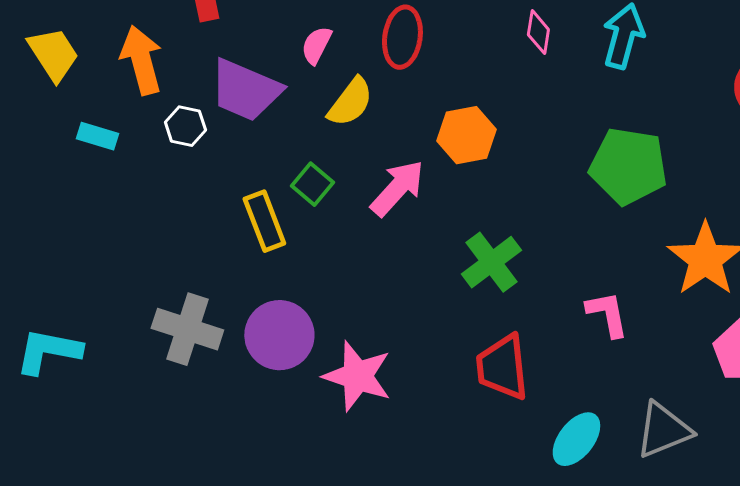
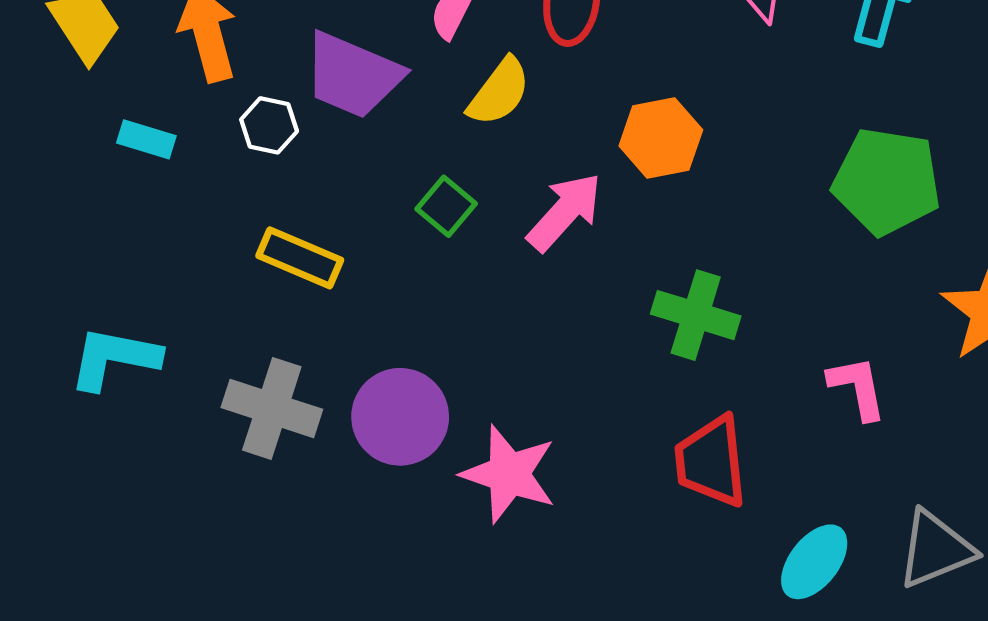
yellow rectangle: (264, 221) -> (300, 258), moved, turned -46
green cross: (491, 262) -> (696, 315), turned -36
cyan L-shape: (48, 351) -> (114, 358), moved

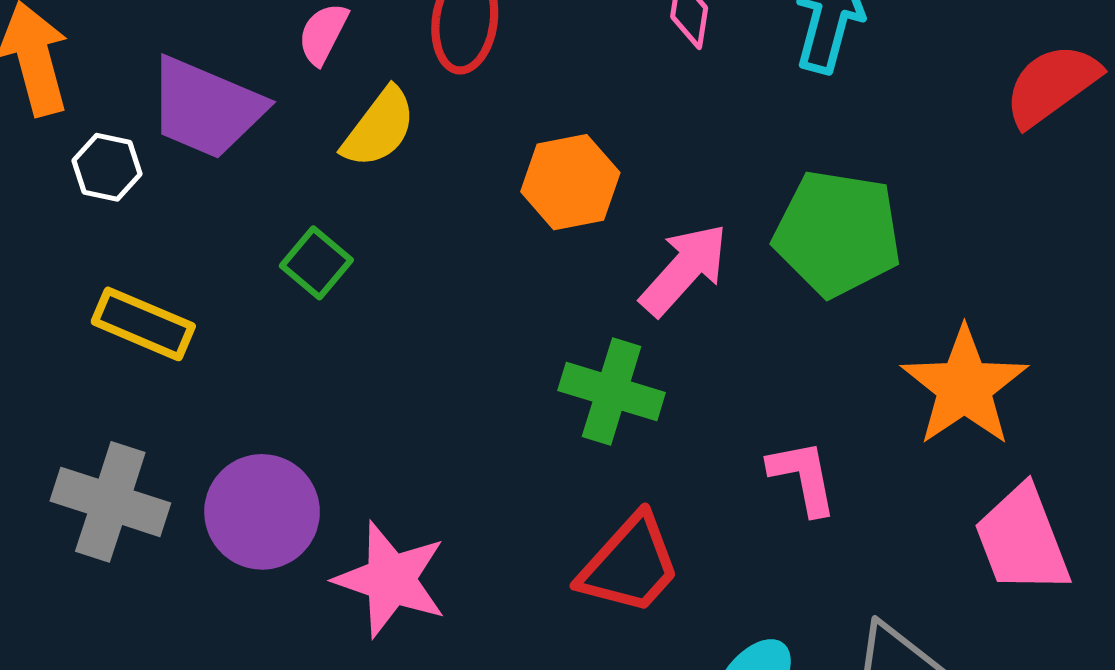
pink arrow: (565, 212) -> (684, 269), moved
red trapezoid: (711, 461) -> (630, 565), turned -132

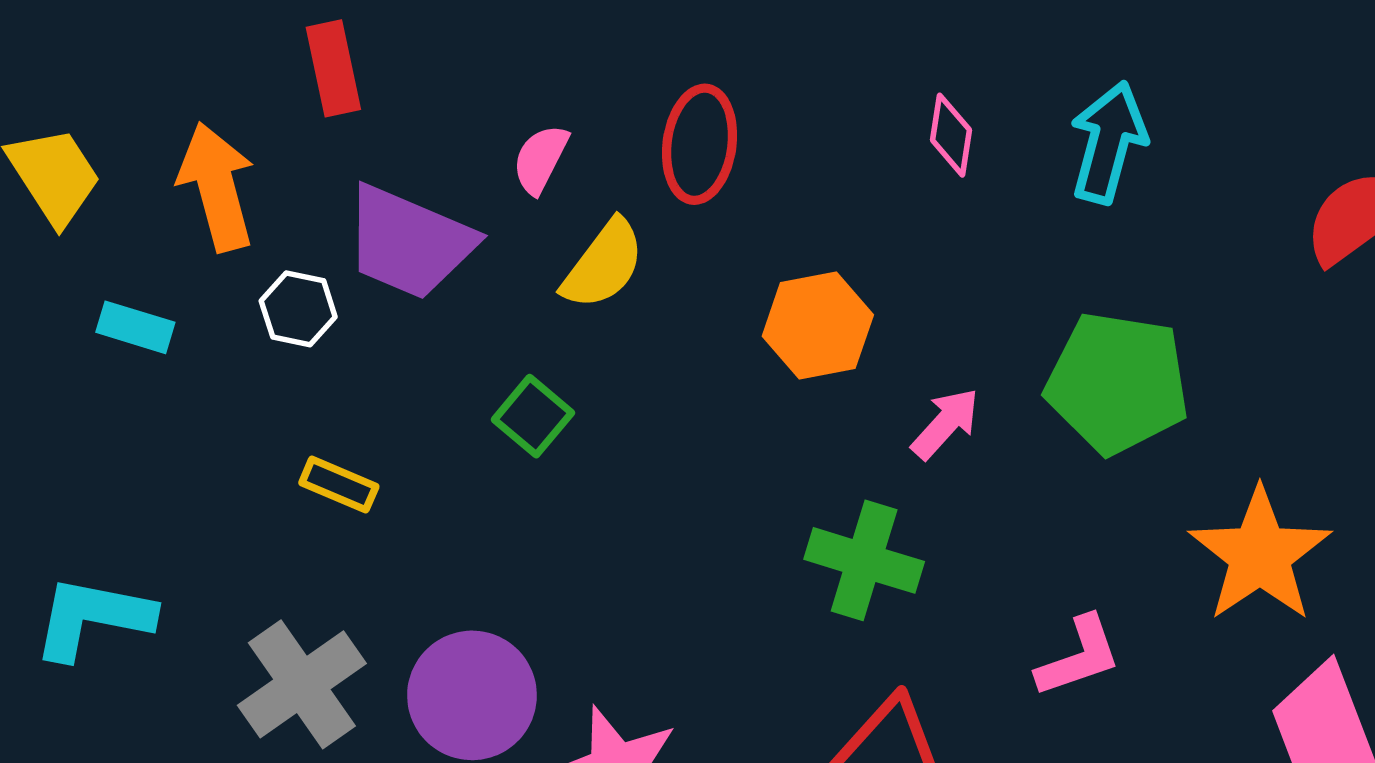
pink arrow: (684, 269) -> (945, 424), size x0.7
yellow rectangle: (143, 324) -> (339, 485), size x0.7
pink L-shape: (803, 477) -> (1079, 657), turned 82
gray cross: (110, 502) -> (302, 684), turned 37

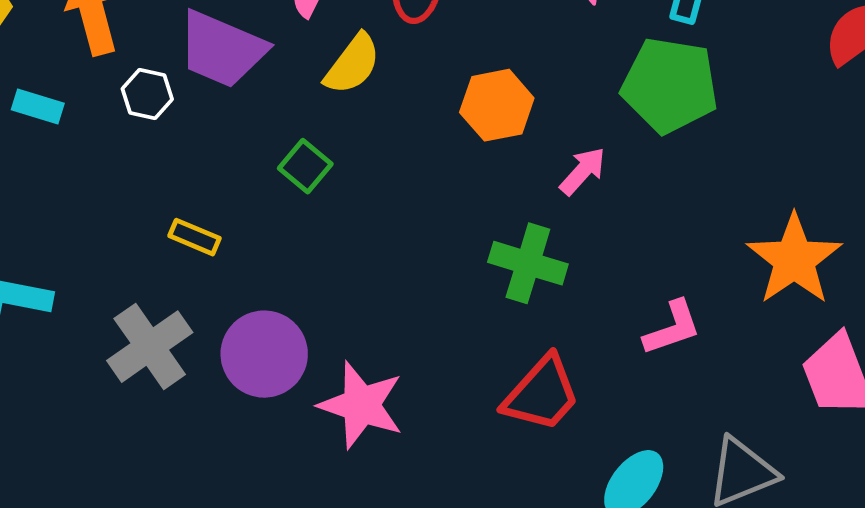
green pentagon: (1117, 383) -> (670, 85), moved
yellow rectangle: (339, 485) -> (194, 237), moved

